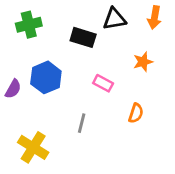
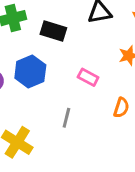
black rectangle: (83, 37) -> (53, 31), moved

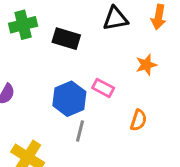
blue hexagon: (30, 72) -> (69, 99), moved

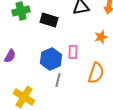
pink rectangle: (103, 88) -> (73, 52), turned 64
orange semicircle: (139, 120) -> (96, 73), size x1.5

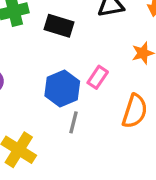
pink rectangle: (73, 52) -> (98, 77), turned 32

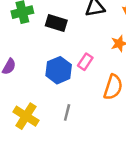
gray line: (74, 122) -> (67, 112), moved

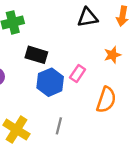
black rectangle: (56, 23) -> (36, 55), moved

